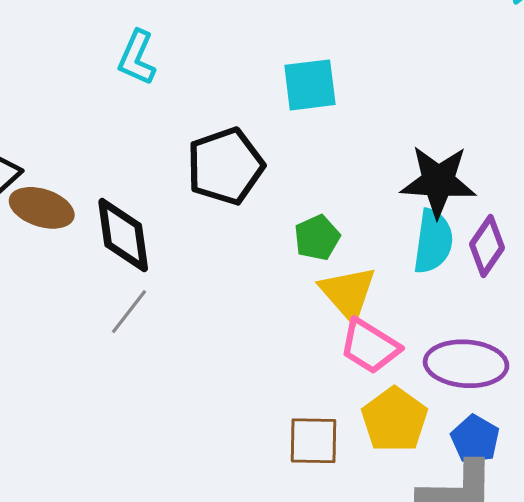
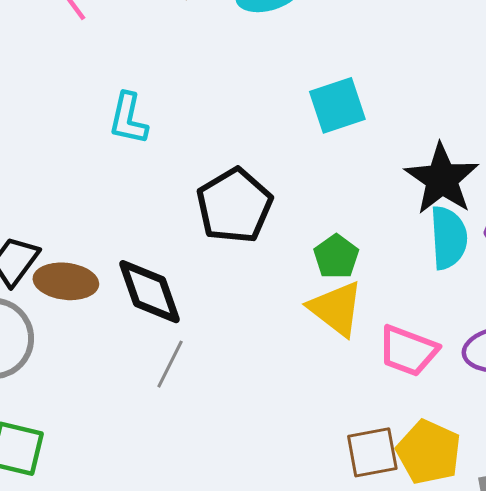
cyan square: (310, 85) -> (337, 105), moved
black star: (438, 181) -> (442, 179), turned -30
yellow triangle: (348, 293) -> (336, 309), moved
yellow pentagon: (395, 420) -> (429, 452), moved

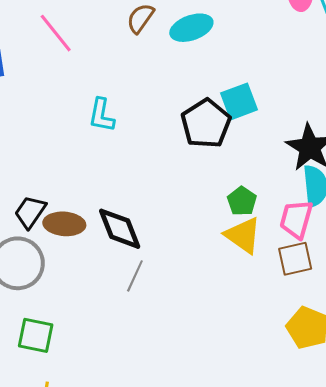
black pentagon: (234, 206) -> (206, 124), moved
pink trapezoid: (408, 351) -> (296, 219), moved, turned 87
brown square: (372, 452) -> (295, 259), moved

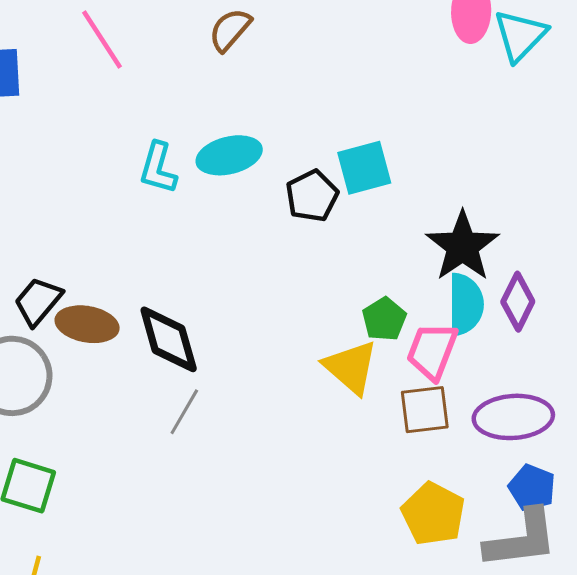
cyan ellipse: (191, 28) -> (229, 155), moved
black pentagon: (206, 124) -> (312, 196), size x0.7
green pentagon: (242, 201) -> (384, 319), moved

